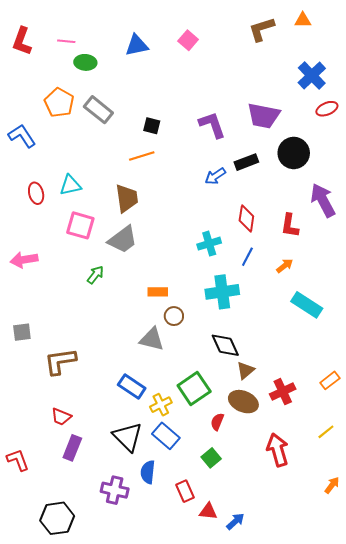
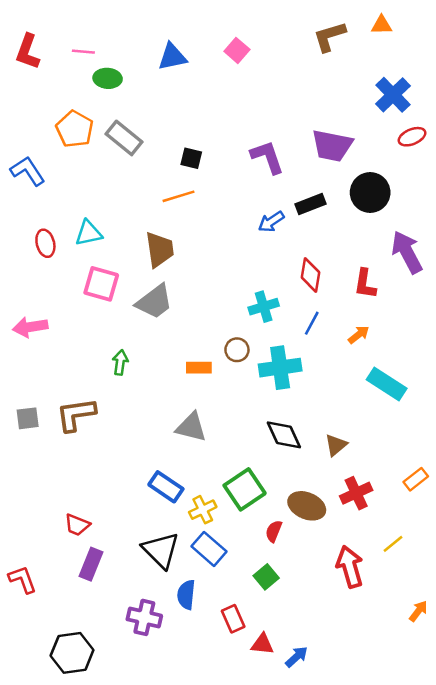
green arrow: (95, 275) -> (120, 362), moved, turned -30
brown circle: (174, 316) -> (237, 350), moved
brown L-shape: (60, 361) -> (76, 415), moved
brown triangle: (245, 370) -> (336, 445), moved
yellow line: (326, 432) -> (393, 544), moved

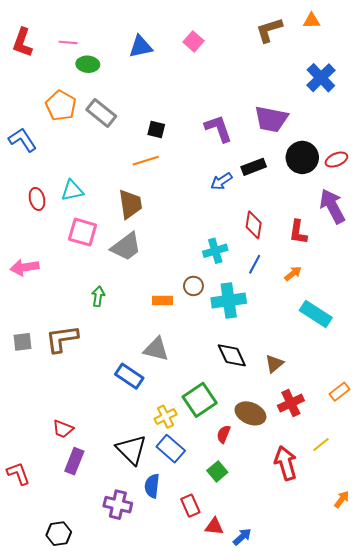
red ellipse: (412, 137) -> (336, 160), moved
blue rectangle: (166, 487) -> (129, 376), moved
black hexagon: (72, 653) -> (59, 534), size x0.7

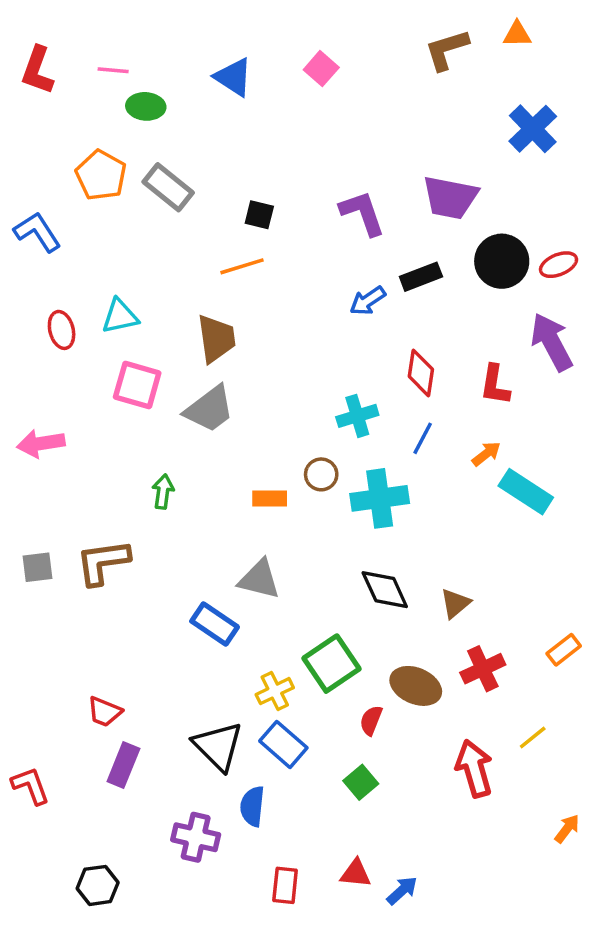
blue triangle: (141, 47) -> (233, 77), turned 45
cyan rectangle: (316, 314) -> (526, 492), moved
red rectangle: (190, 506) -> (285, 885), moved, turned 30

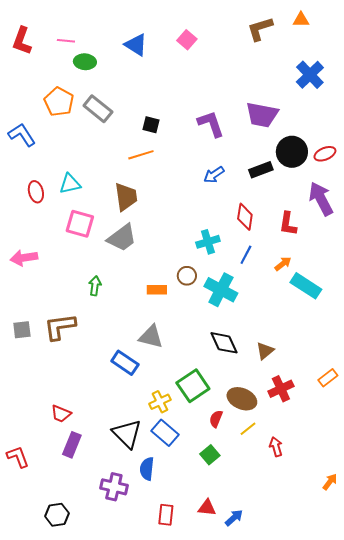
black rectangle: (421, 277) -> (261, 170), moved
cyan cross: (380, 498) -> (221, 290), turned 36
yellow line: (533, 738) -> (248, 429), moved
red arrow: (474, 768) -> (276, 447), size x0.6

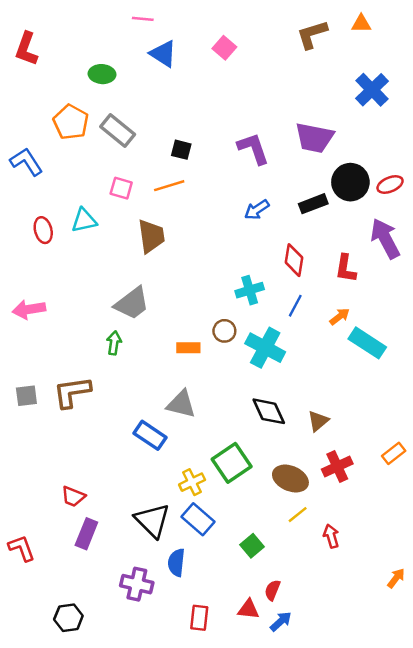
pink line: (66, 41) -> (143, 19), moved
pink square: (80, 224) -> (121, 188), moved, size x0.7
gray trapezoid: (122, 238) -> (132, 303), moved
red semicircle: (216, 419) -> (272, 590), moved

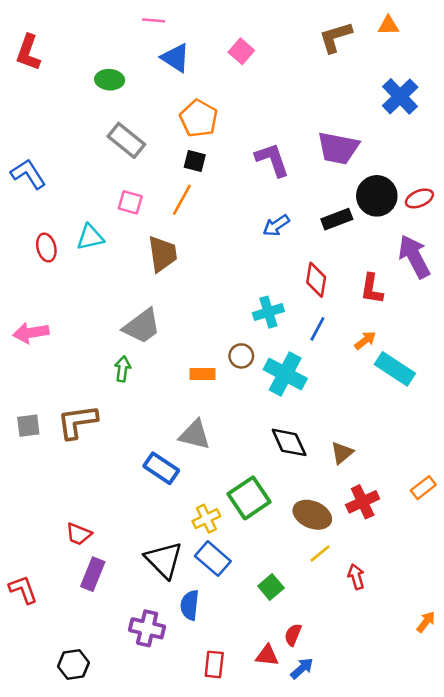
orange pentagon: (71, 122) -> (199, 118), moved
orange line: (169, 186) -> (182, 200), turned -44

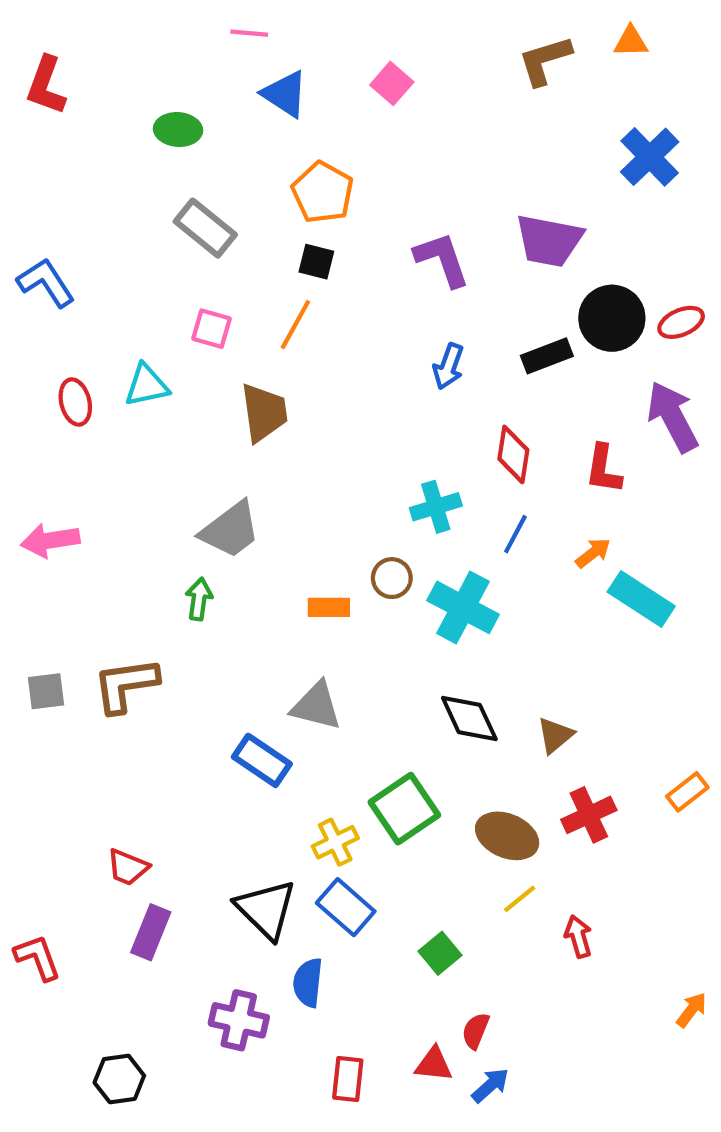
blue arrow: (276, 226) -> (448, 366), turned -36

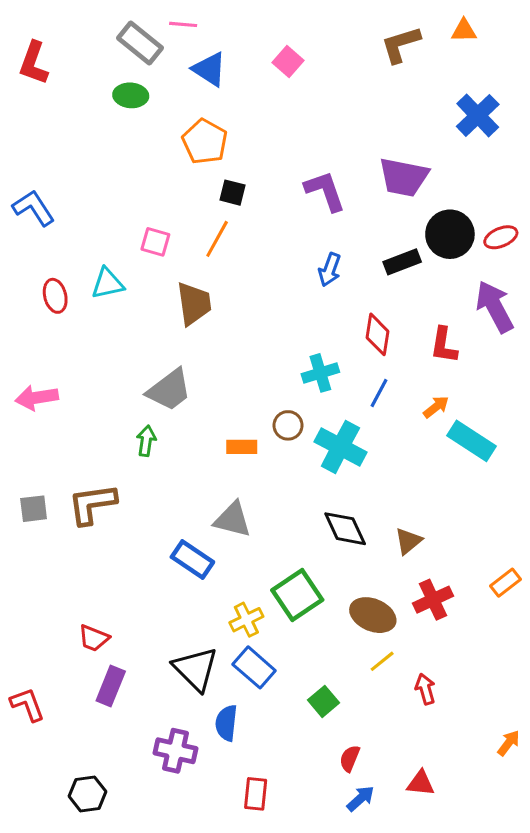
orange pentagon: (323, 192) -> (205, 142), moved
gray rectangle: (205, 228) -> (140, 43), moved
red triangle: (434, 1064) -> (421, 783), moved

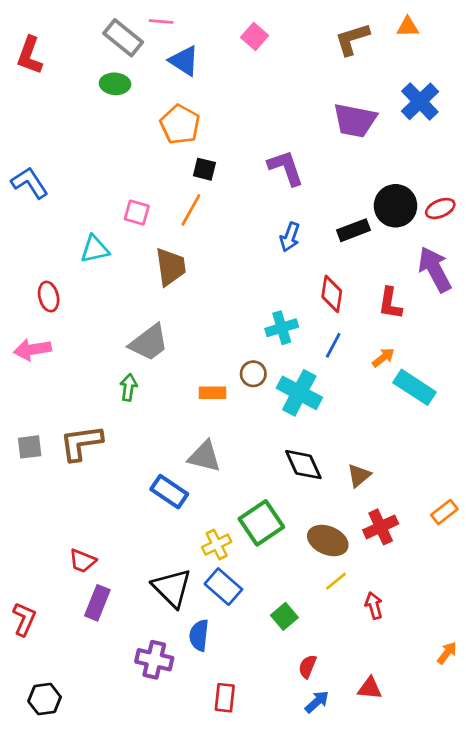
pink square: (288, 61) -> (255, 36), moved
purple trapezoid: (404, 177) -> (355, 120), moved
red ellipse: (55, 296) -> (49, 297), moved
red L-shape: (27, 704) -> (24, 619), turned 44
black hexagon: (88, 794) -> (45, 699), moved

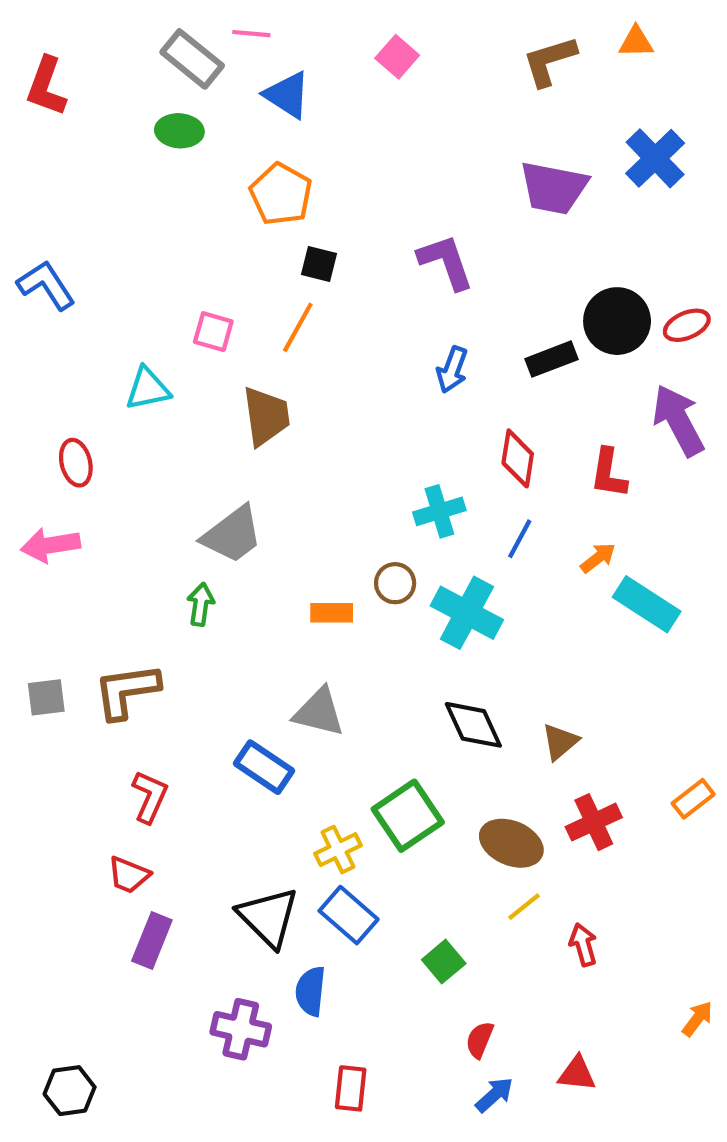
red L-shape: (24, 619) -> (150, 797), moved

